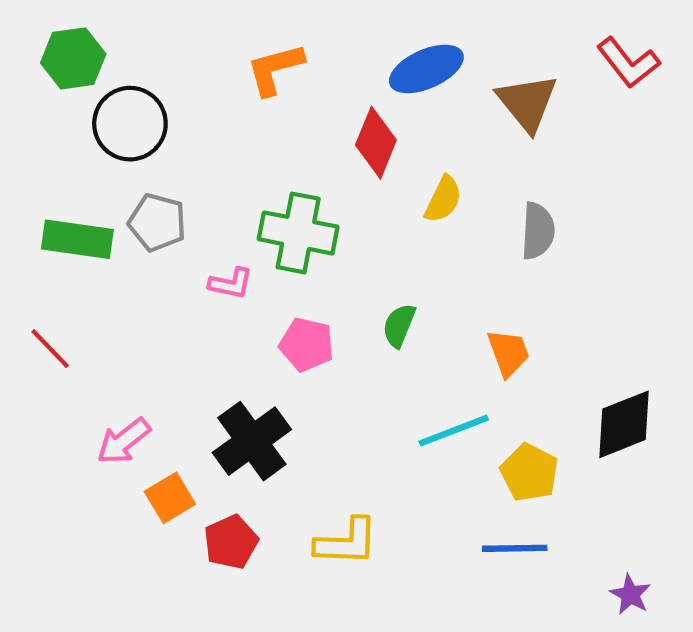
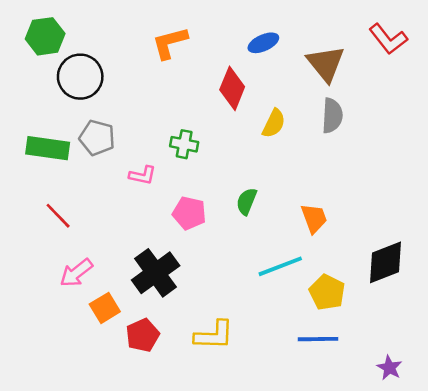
blue ellipse: (426, 69) -> (263, 43), size x0.7
gray semicircle: (538, 231) -> (332, 116), moved
green cross: (298, 233) -> (184, 144), size x0.6
red line: (50, 349) -> (58, 216), moved

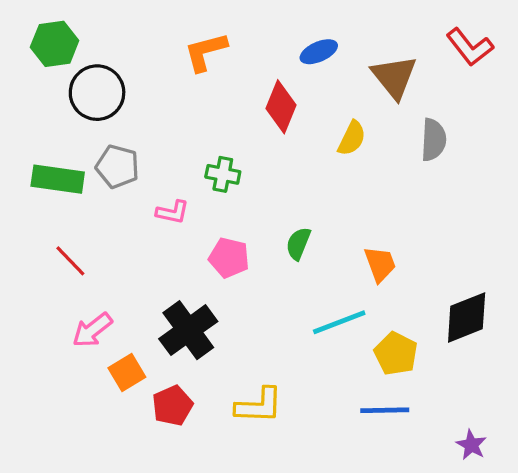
gray semicircle: (332, 116) -> (434, 140), moved
yellow semicircle: (274, 123) -> (352, 138), moved

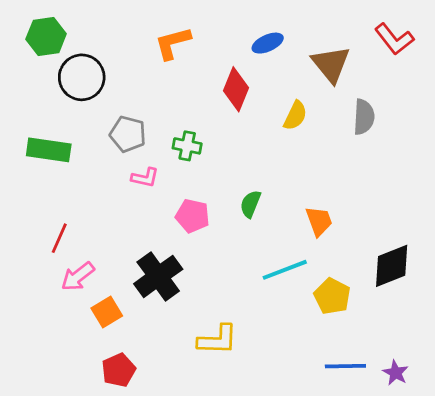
gray pentagon: (117, 167) -> (128, 134), moved
red line: (70, 261) -> (59, 238), moved, turned 68
red pentagon: (173, 406) -> (119, 370), moved
blue line: (385, 410) -> (345, 366), moved

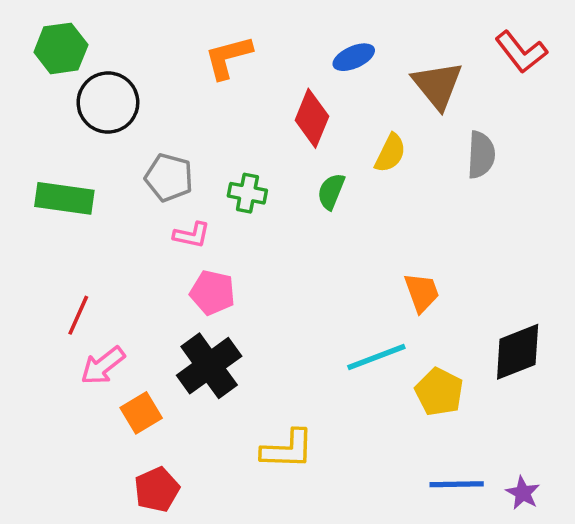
green semicircle: (250, 204) -> (331, 191), moved
pink pentagon: (192, 216) -> (213, 293), moved

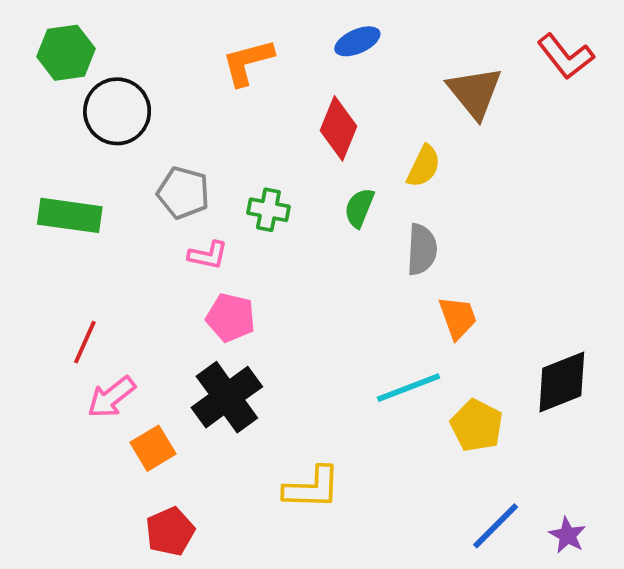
blue ellipse: (354, 57) -> (357, 41), moved
gray semicircle: (481, 155) -> (422, 249), moved
blue line: (457, 484) -> (496, 526), turned -44

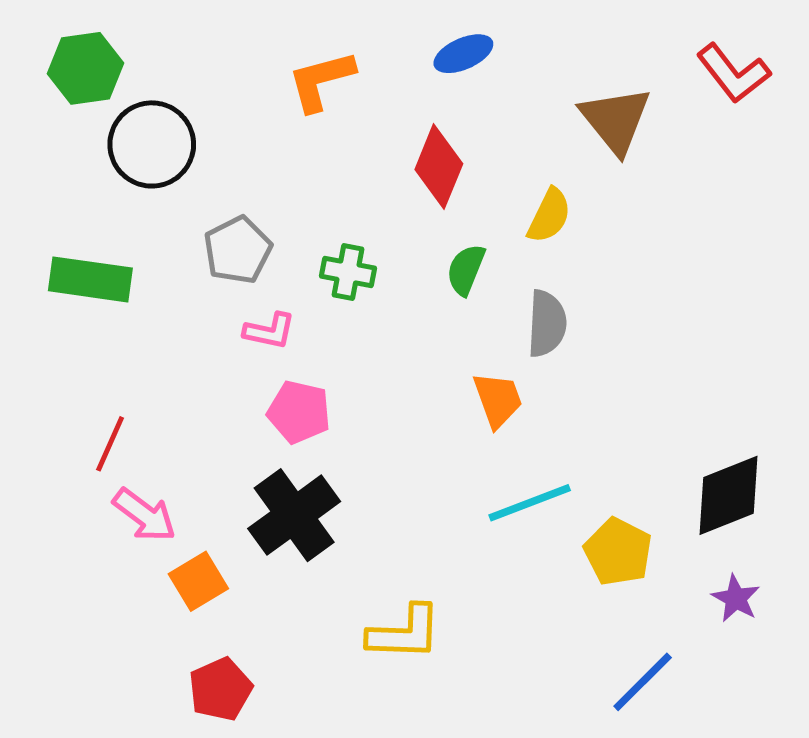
gray pentagon: (183, 193) -> (238, 250), turned 30
orange trapezoid: (458, 318) -> (498, 400), moved
pink arrow: (111, 397) -> (144, 515), turned -105
purple star: (567, 535) -> (736, 598), moved

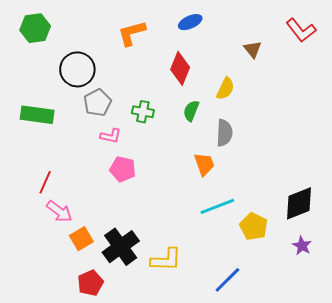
brown triangle: (616, 120) -> (253, 49), size x0.6
black circle: (152, 144) -> (77, 69), moved
black cross: (294, 515) -> (121, 247), moved
blue line: (643, 682) -> (227, 280), moved

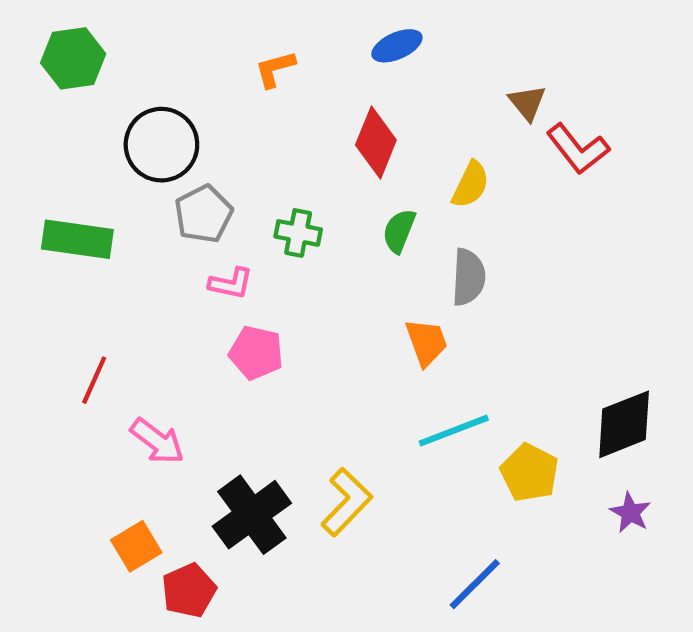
red L-shape: (301, 30) -> (578, 149), moved
orange L-shape: (132, 33) -> (275, 69), size x0.7
pink arrow: (59, 211) -> (157, 441), moved
orange square: (81, 239) -> (136, 546), moved
yellow L-shape: (166, 260) -> (346, 502), moved, turned -48

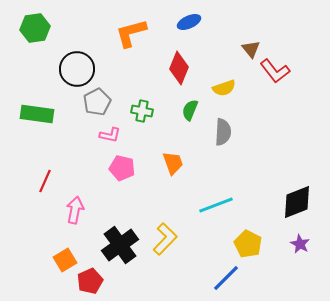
orange L-shape: (275, 69) -> (131, 33), size x1.6
yellow semicircle: (471, 185) -> (224, 88), turned 45
orange trapezoid: (426, 342) -> (173, 163), moved
pink arrow: (157, 441) -> (75, 210), turned -116
yellow pentagon: (529, 473) -> (248, 244), moved

